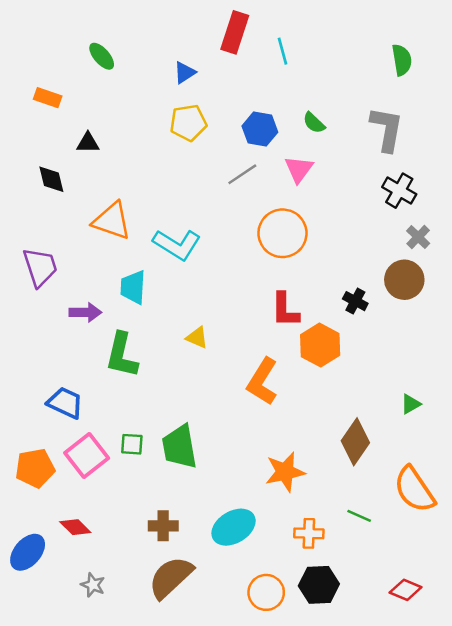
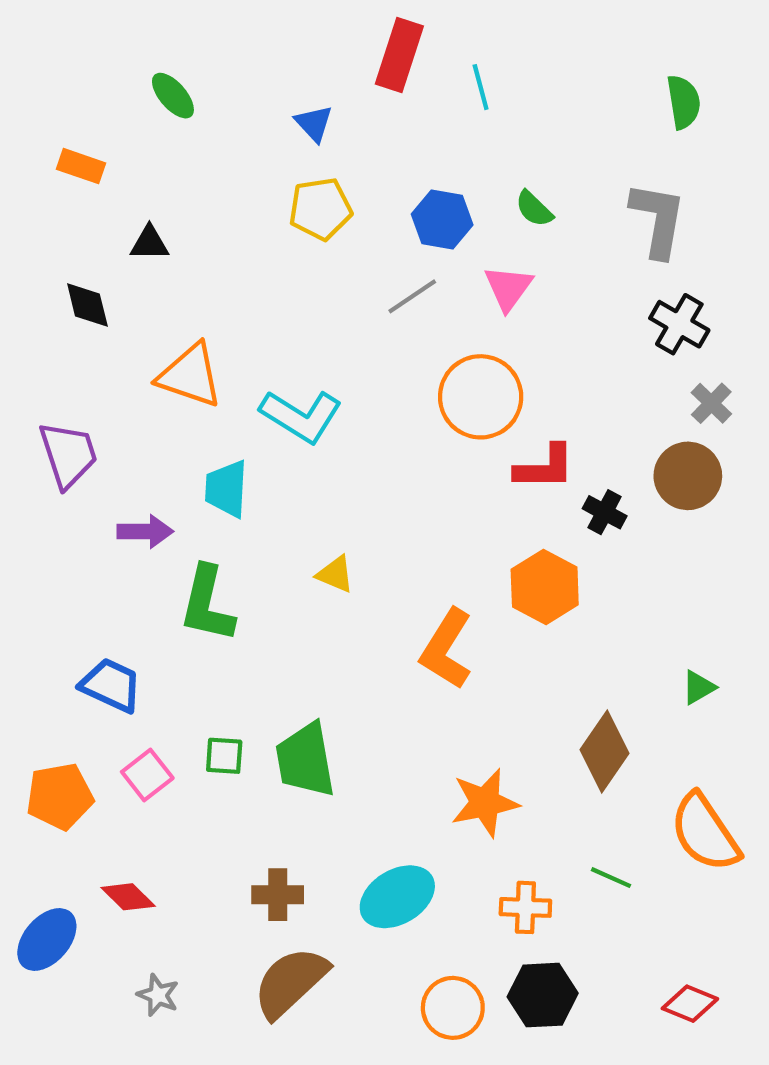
blue triangle: (185, 73) -> (314, 123), turned -40
red L-shape: (285, 310) -> (545, 467), moved, turned -90
pink square: (87, 456) -> (147, 775), size x0.7

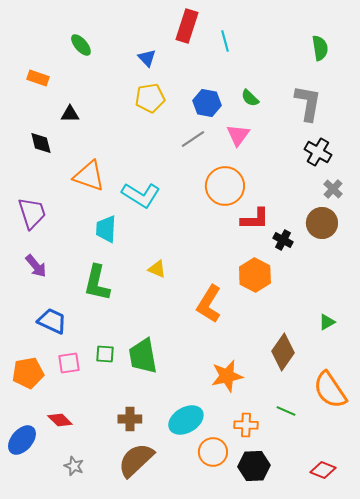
purple arrow: (145, 531) -> (36, 266), moved, turned 50
pink square: (147, 775) -> (69, 363), turned 30
orange circle: (453, 1008) -> (213, 452), moved

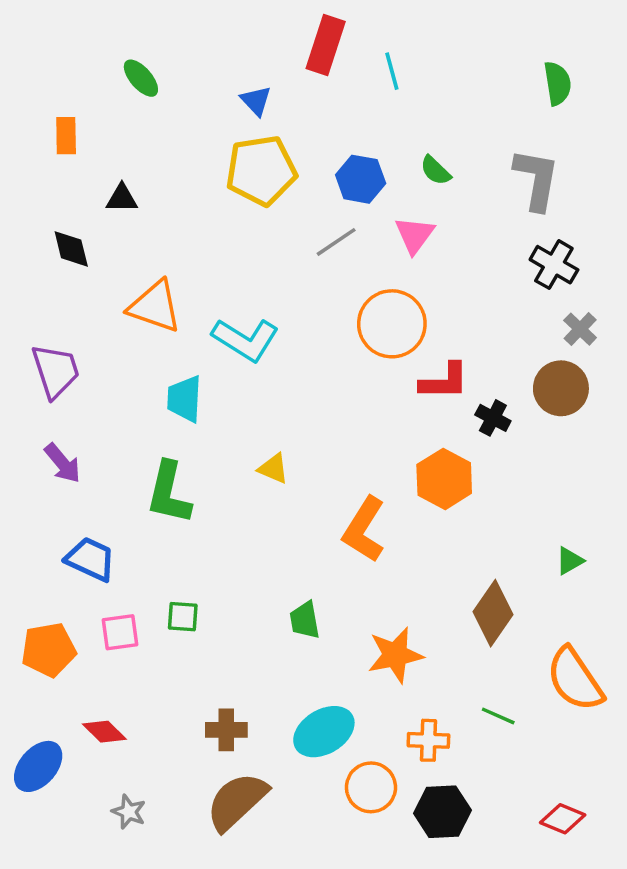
orange rectangle: (38, 78) -> (66, 136), turned 70
yellow pentagon: (150, 98) -> (261, 170), size x1.4
green trapezoid: (143, 356) -> (305, 620), moved, size x0.6

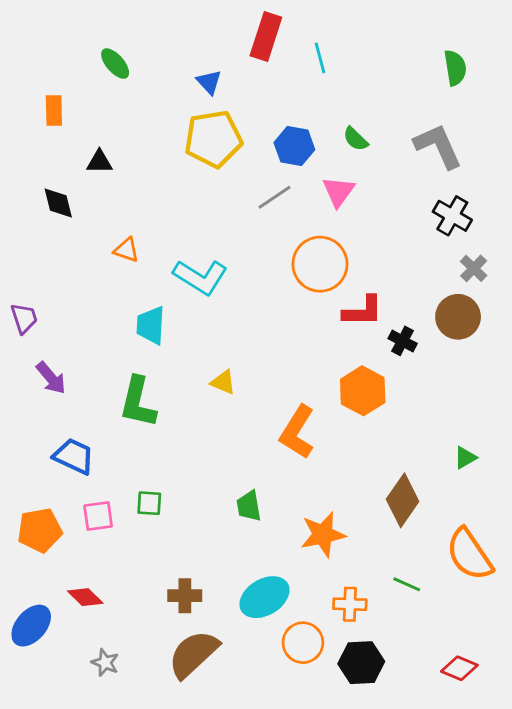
gray L-shape: (537, 179) -> (438, 146), turned -34
orange triangle: (155, 306) -> (126, 250), size x0.6
purple trapezoid: (56, 371) -> (24, 318), moved, size x0.7

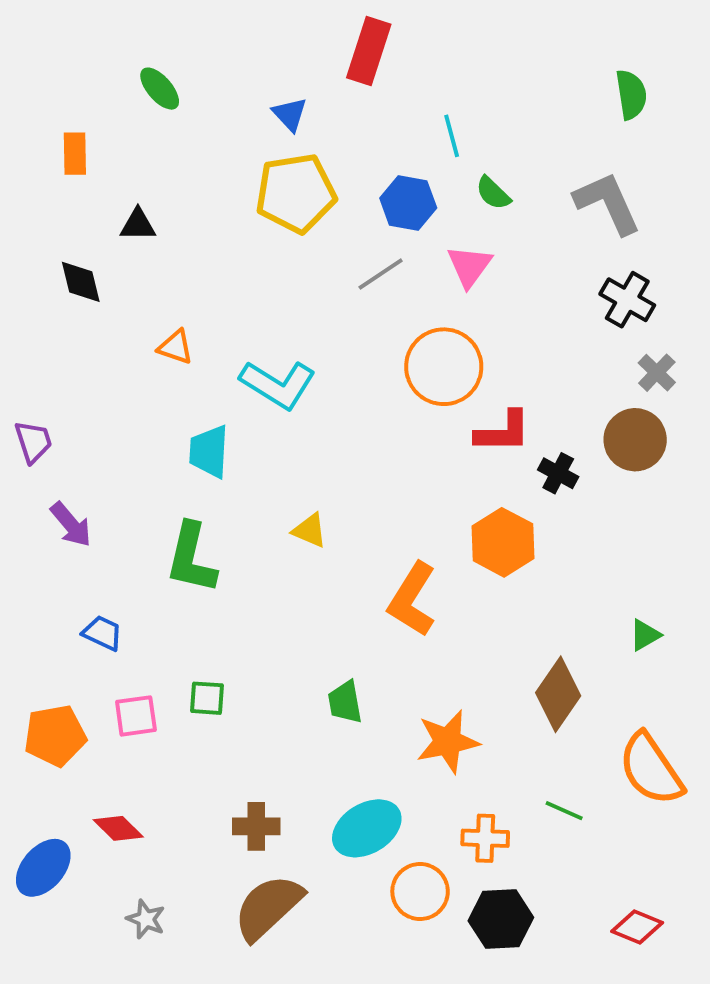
cyan line: (320, 58) -> (452, 136), moved
blue trapezoid: (74, 456) -> (102, 633), size x0.7

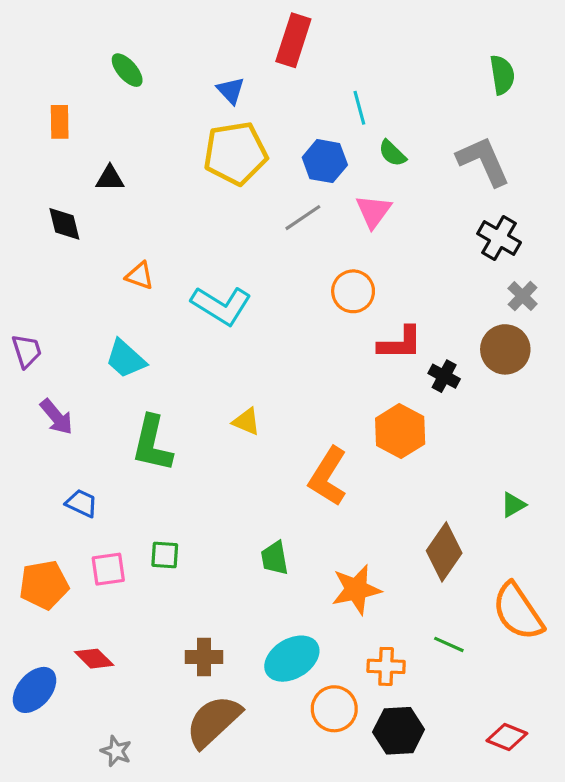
orange circle: (444, 367) -> (353, 291), size x0.7
cyan trapezoid: (209, 452) -> (126, 359), moved, turned -51
gray star: (146, 919) -> (116, 751), moved

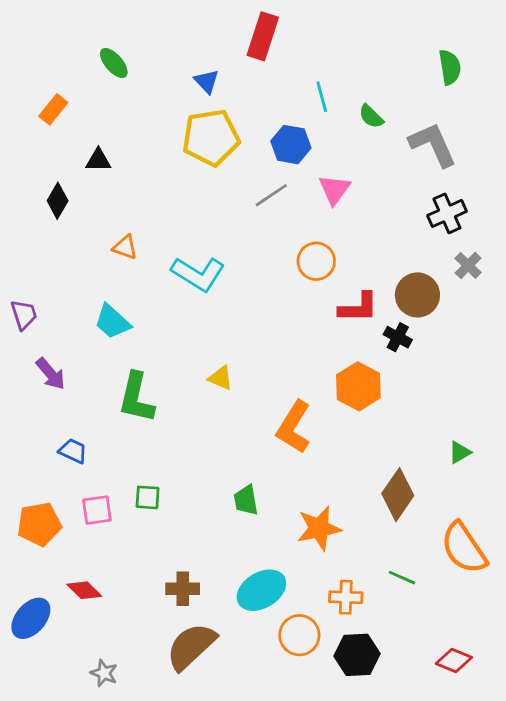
orange rectangle: (60, 122) -> (53, 109), turned 40
green semicircle: (392, 153) -> (371, 116), moved
black diamond: (64, 224) -> (58, 201), turned 44
black cross: (499, 238) -> (447, 213), turned 36
brown circle: (505, 349) -> (417, 295), moved

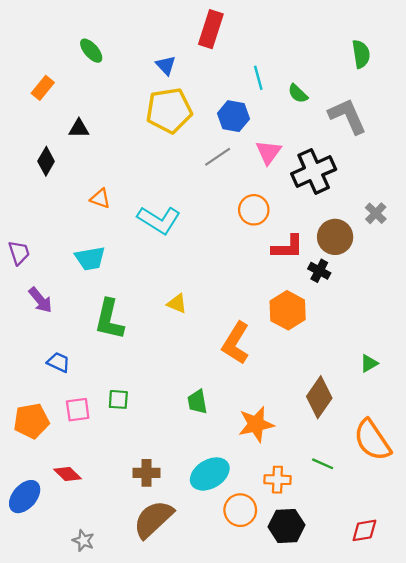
black cross: (447, 213) -> (314, 171), moved, size x1.4
cyan trapezoid: (112, 322) -> (90, 258), turned -52
red diamond: (454, 660) -> (364, 530), turned -32

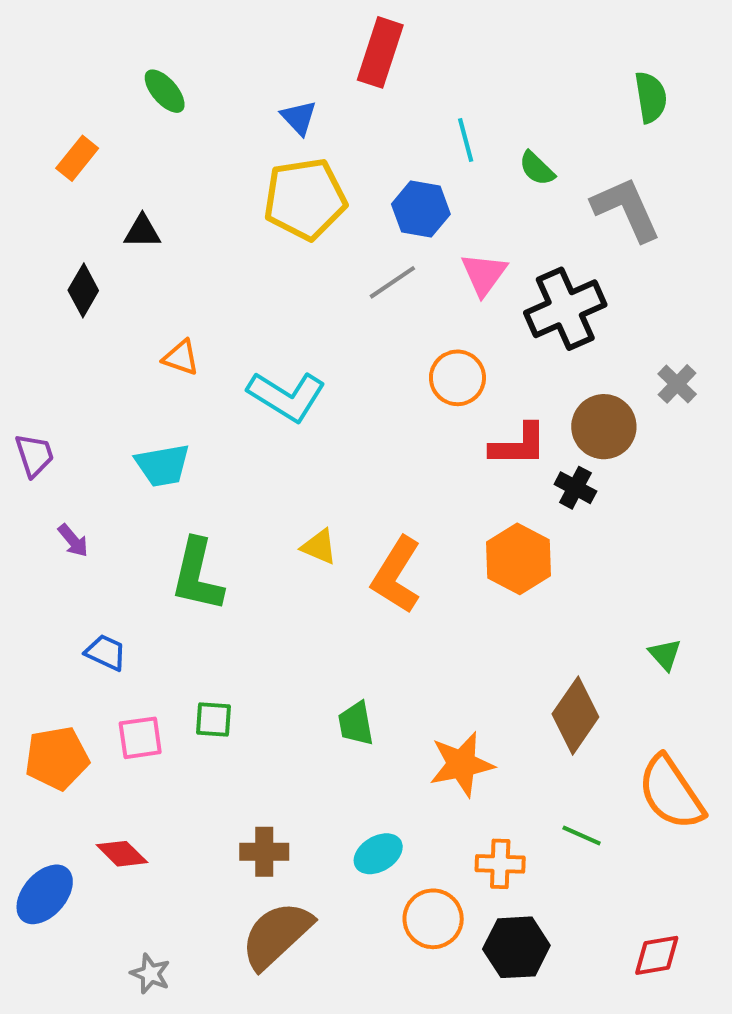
purple arrow: (40, 300) -> (73, 541), size x0.7
orange L-shape: (236, 343) -> (396, 575), moved
green triangle: (369, 363) -> (665, 654), turned -42
cyan ellipse: (210, 474) -> (378, 854), size x0.7

